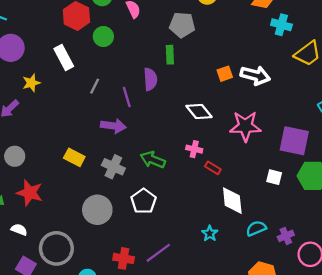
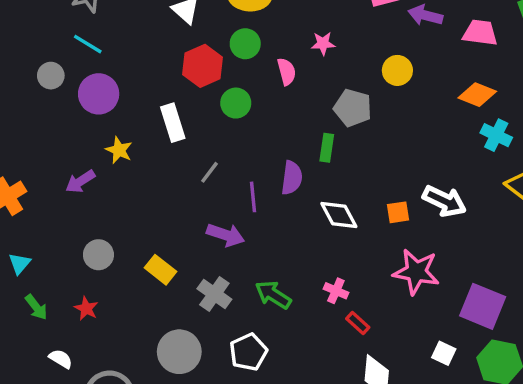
orange square: (225, 74) -> (398, 212), moved
yellow star: (31, 83) -> (119, 150), turned 30
white diamond: (199, 111) -> (339, 215), moved
gray circle: (15, 156) -> (98, 255), moved
red star: (30, 193) -> (86, 308), size x0.6

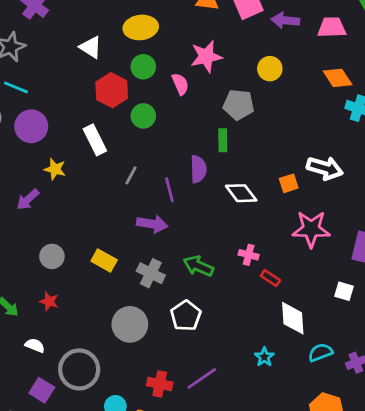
pink star: (323, 43) -> (206, 56), size x1.6
orange diamond: (477, 95) -> (338, 78), turned 44

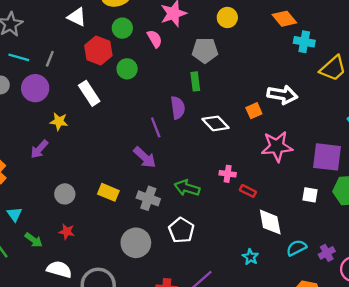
gray line: (131, 175) -> (50, 59), moved
purple arrow: (152, 224) -> (145, 157), turned 40
white semicircle: (35, 345) -> (59, 269), size x1.5

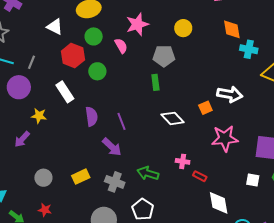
orange diamond: (284, 19) -> (232, 29), turned 30
purple semicircle: (178, 108) -> (92, 117), moved
yellow rectangle: (108, 192) -> (81, 177), turned -48

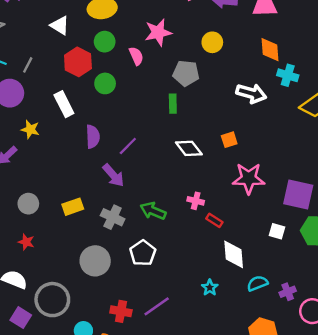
white arrow: (230, 94) -> (251, 93), moved
purple line: (121, 121) -> (128, 146), turned 60

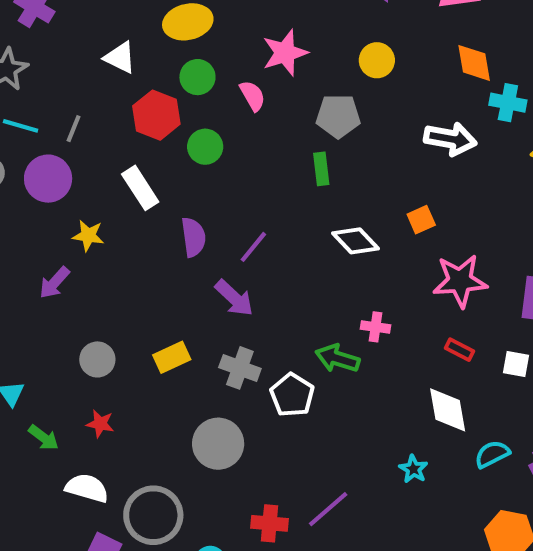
green arrow: (153, 211) -> (337, 358), moved
red rectangle: (214, 220) -> (459, 350), moved
white pentagon: (143, 253) -> (292, 395), moved

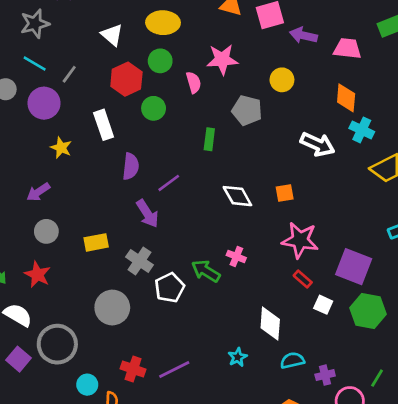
green rectangle: (321, 169) -> (209, 139), moved
purple arrow: (54, 283) -> (38, 192), moved
red rectangle: (459, 350) -> (303, 279), moved
red star: (100, 424) -> (37, 274), size x1.4

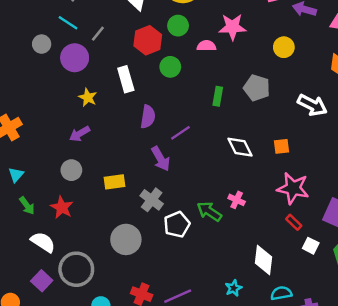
pink semicircle: (194, 82) -> (206, 46), turned -78
gray pentagon: (247, 110) -> (257, 88), moved
purple arrow: (38, 192) -> (80, 134), moved

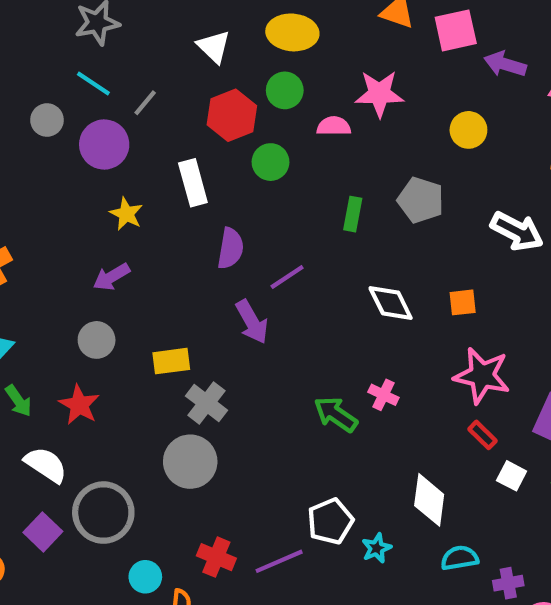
gray cross: (152, 200) -> (206, 403), moved
white pentagon: (177, 224) -> (330, 521), moved

